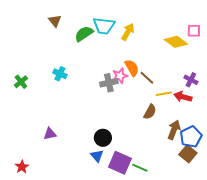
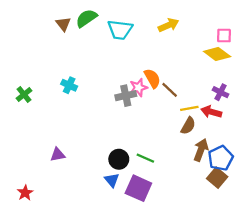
yellow arrow: (128, 32) -> (169, 25), moved, turned 36
green semicircle: (84, 34) -> (86, 18), moved
yellow diamond: (176, 42) -> (217, 54), moved
brown semicircle: (150, 112) -> (188, 126), moved
green line: (140, 168) -> (145, 158), moved

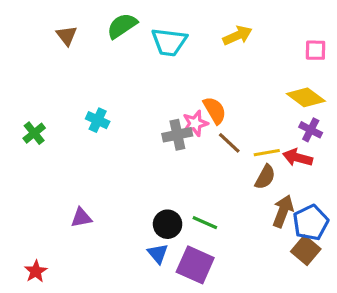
brown triangle: (63, 24) -> (67, 36), moved
yellow diamond: (217, 54) -> (306, 97), moved
brown line: (170, 90) -> (229, 143), moved

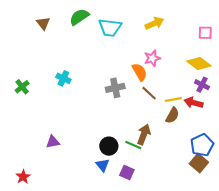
pink star: (195, 123) -> (152, 58), moved
brown arrow: (283, 211) -> (144, 134), moved
purple square: (195, 265) -> (127, 173), size x0.6

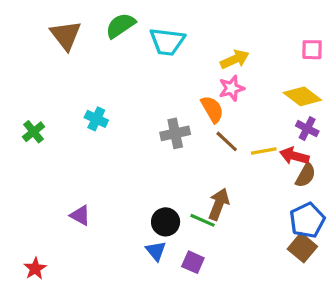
brown triangle: (43, 23) -> (66, 35), size x1.5
yellow arrow: (154, 23) -> (235, 59), moved
brown semicircle: (172, 115) -> (306, 175), moved
purple triangle: (53, 142) -> (80, 215), turned 40

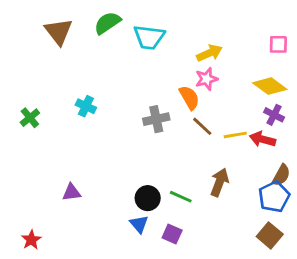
brown semicircle: (306, 175) -> (281, 175), moved
brown arrow: (219, 204) -> (219, 182), moved
purple triangle: (80, 215) -> (72, 192), turned -36
brown square: (302, 248) -> (270, 235), moved

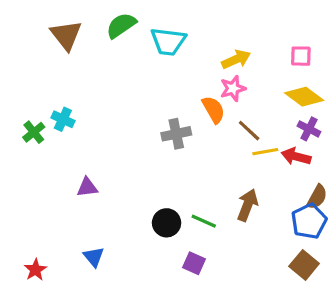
pink square: (278, 44) -> (301, 56), moved
cyan cross: (86, 106) -> (63, 119), moved
brown line: (202, 126) -> (249, 131), moved
purple triangle: (72, 192) -> (87, 187), moved
blue triangle: (139, 224) -> (94, 257), moved

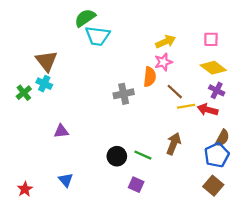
brown triangle: (66, 35) -> (46, 61), moved
cyan trapezoid: (168, 42) -> (98, 36), moved
orange semicircle: (213, 110) -> (150, 77), turned 36

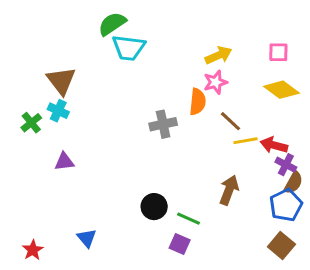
purple cross: (217, 90) -> (286, 165), moved
purple triangle: (61, 131) -> (64, 162), moved
green line: (143, 155) -> (189, 219), moved

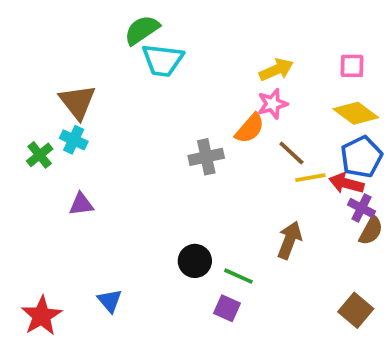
orange semicircle: (198, 102) -> (250, 128), turned 35
blue pentagon: (286, 205) -> (361, 157), moved
red star: (33, 250) -> (42, 316), size x1.5

